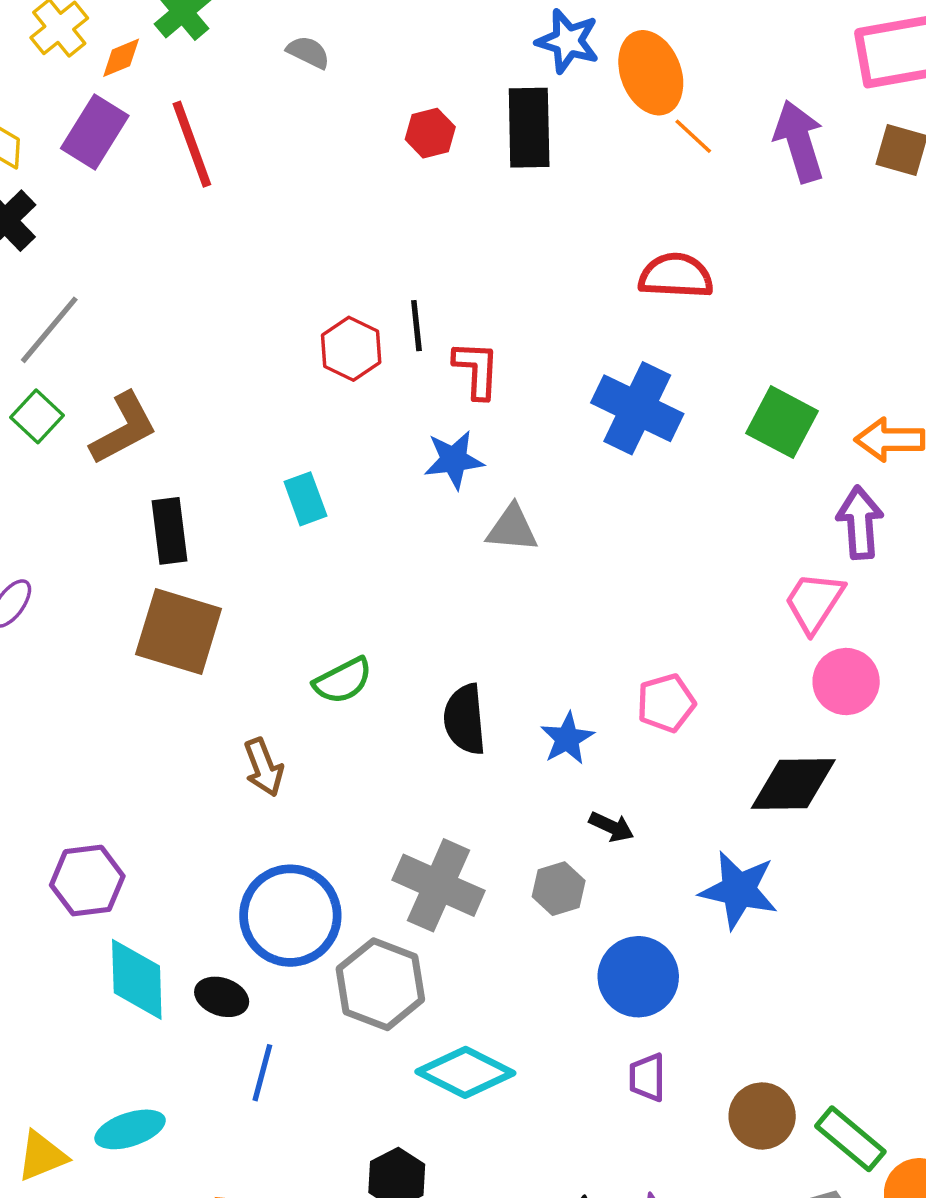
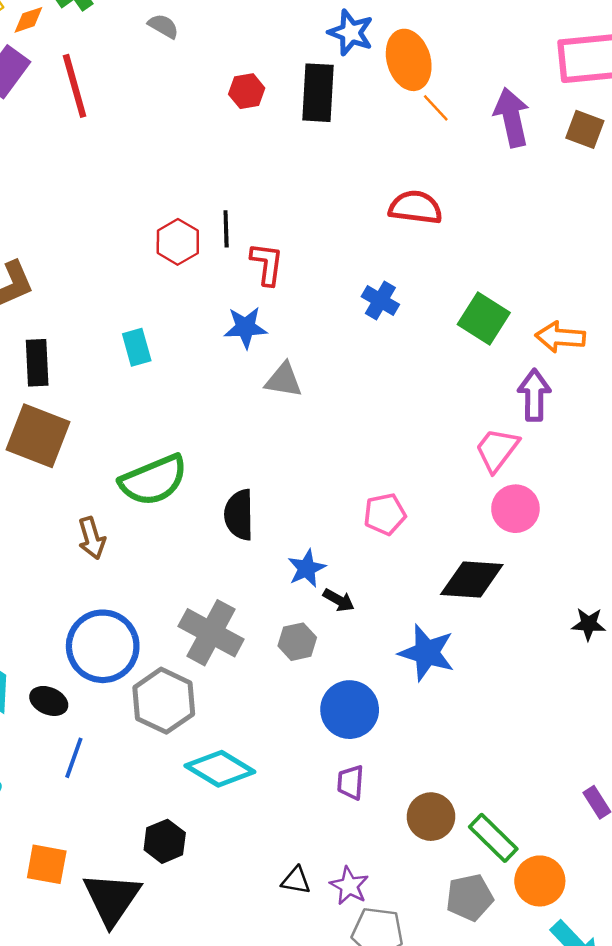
blue cross: (637, 408) -> (380, 300), size x0.6
green semicircle: (343, 681) -> (154, 480), size x1.6
blue star: (567, 739) -> (307, 568), moved

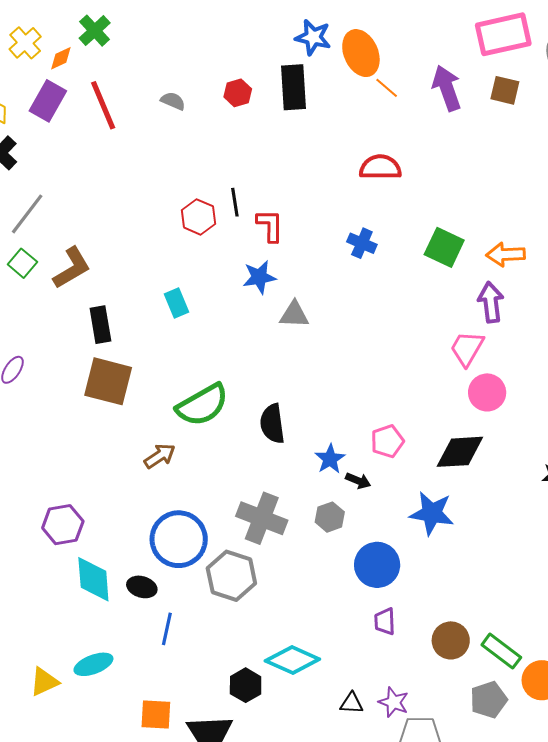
gray semicircle: (163, 26) -> (173, 101), moved
pink pentagon: (385, 514) -> (387, 441), moved
brown arrow: (92, 538) -> (160, 456), turned -100
cyan diamond: (220, 769) -> (292, 660), moved

